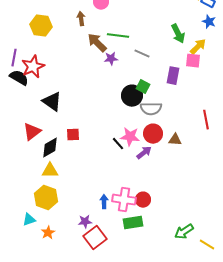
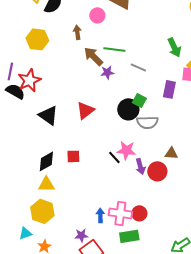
red triangle: (32, 132) -> (85, 110), moved
red circle: (153, 134) -> (157, 171), moved
red square: (73, 135) -> (73, 156), moved
purple arrow: (144, 153) -> (140, 166), turned 112

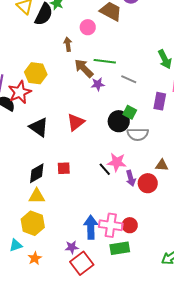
yellow hexagon: (37, 39) -> (36, 73), moved
blue arrow: (100, 215) -> (91, 227), size x1.6

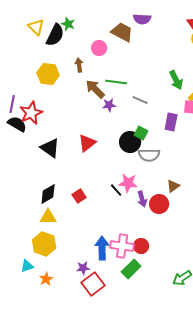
yellow hexagon: (36, 73) -> (48, 74), moved
brown triangle: (162, 165) -> (173, 186), turned -40
red square: (64, 168) -> (79, 196), moved, turned -32
green rectangle: (120, 248) -> (131, 269), turned -36

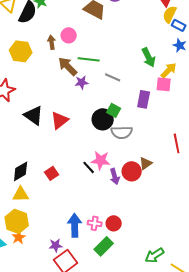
pink circle: (99, 48) -> (69, 35), moved
black triangle: (50, 148) -> (34, 115), moved
red circle: (159, 204) -> (132, 171), moved
pink cross: (122, 246) -> (95, 223), size x0.6
orange star: (46, 279) -> (19, 237), moved

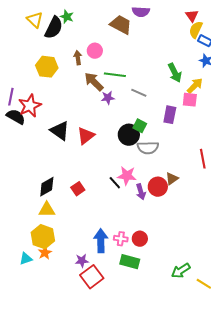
green rectangle: (104, 246) -> (130, 262), turned 60

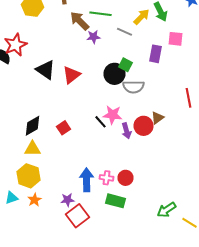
yellow arrow: (195, 86) -> (142, 17), moved
orange star: (45, 253) -> (34, 200), moved

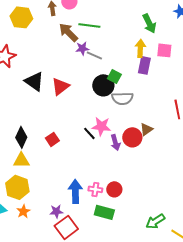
yellow arrow: (142, 17) -> (140, 48), moved, turned -42
gray line: (124, 32) -> (94, 55), moved
black diamond: (32, 126) -> (21, 137), turned -35

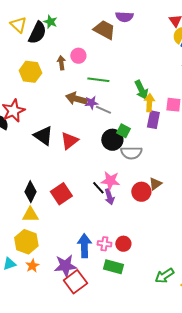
green arrow: (149, 23) -> (141, 90), moved
brown arrow: (68, 32) -> (76, 99), moved, turned -30
red square: (52, 139) -> (61, 194), size x1.5
purple arrow: (115, 142) -> (109, 197), moved
purple star: (56, 211) -> (65, 266), size x1.6

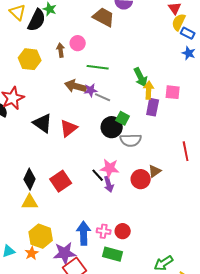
yellow hexagon: (26, 242) -> (41, 236), moved

